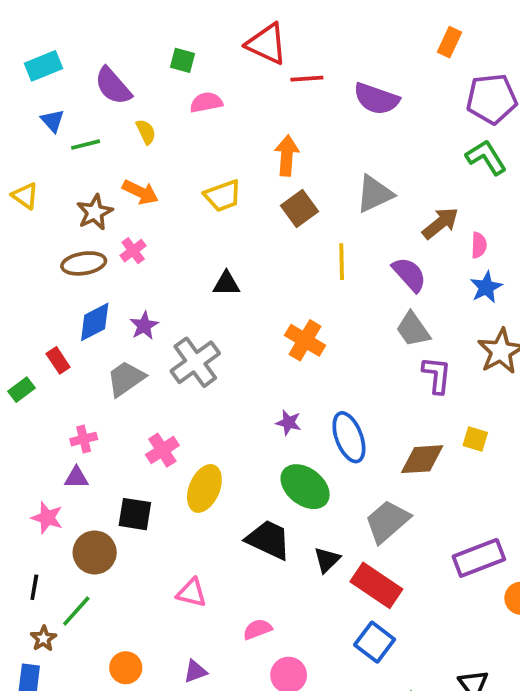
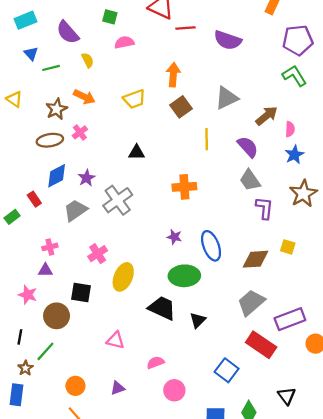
orange cross: (305, 340) -> (184, 187), turned -35
green ellipse: (305, 487) -> (184, 276), turned -40
gray trapezoid: (387, 521) -> (251, 302), moved
red rectangle: (376, 585) -> (261, 345), moved

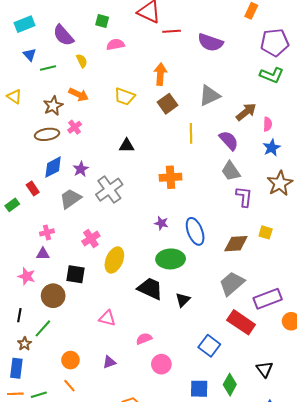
green L-shape: (294, 76) -> (272, 75), turned 145
yellow trapezoid: (134, 99) -> (125, 97), turned 40

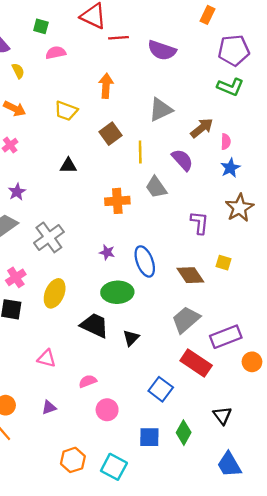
brown square: (167, 104) -> (111, 134), moved
gray trapezoid: (231, 171) -> (156, 187), moved
gray cross: (109, 190) -> (49, 237), moved
pink cross: (91, 239) -> (16, 277), moved
brown diamond: (236, 244) -> (190, 275), turned 60

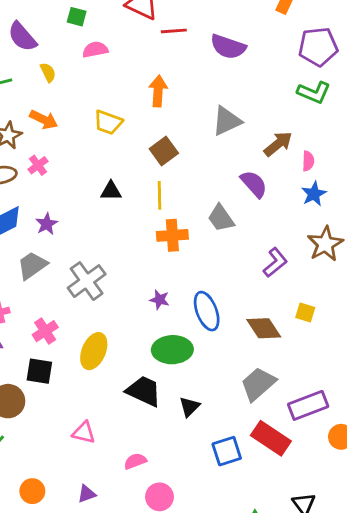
yellow line: (140, 152) -> (159, 195), moved
purple L-shape: (200, 223) -> (275, 262), turned 45
blue square: (161, 389) -> (227, 451), moved, turned 35

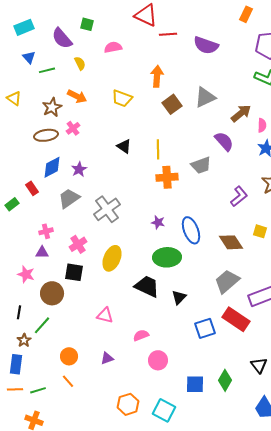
green square: (77, 17) -> (87, 24), moved
brown square: (164, 151) -> (172, 104), moved
black triangle: (111, 191) -> (124, 146), turned 35
gray trapezoid: (221, 218) -> (201, 165), turned -75

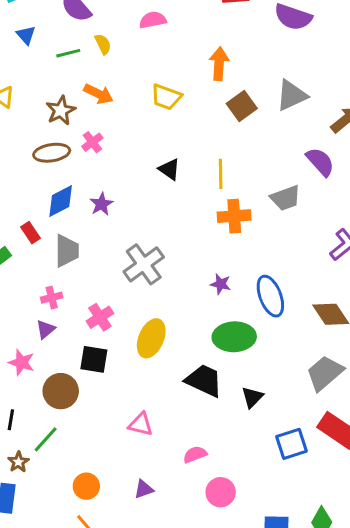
green line: (47, 70) -> (68, 53), moved
gray trapezoid: (69, 198) -> (67, 251), moved, turned 125
purple triangle: (42, 252) -> (46, 329), turned -40

